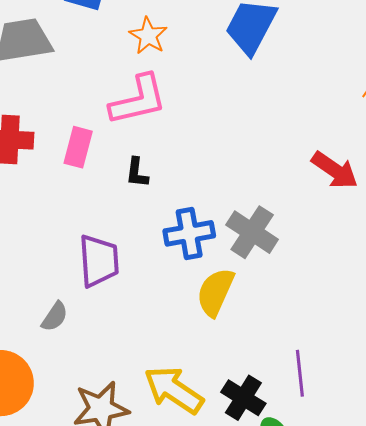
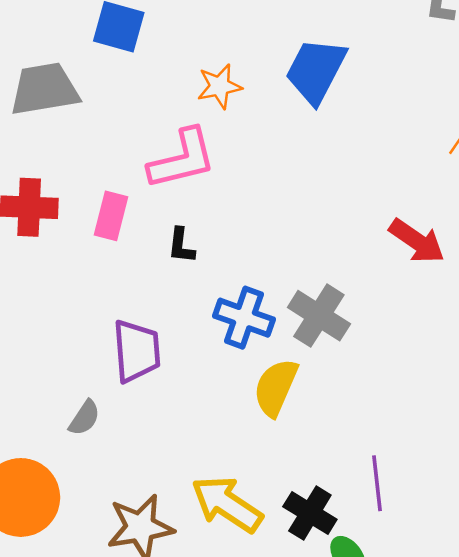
orange star: (148, 36) -> (219, 86), moved, turned 30
blue cross: (189, 233) -> (244, 318), turned 30

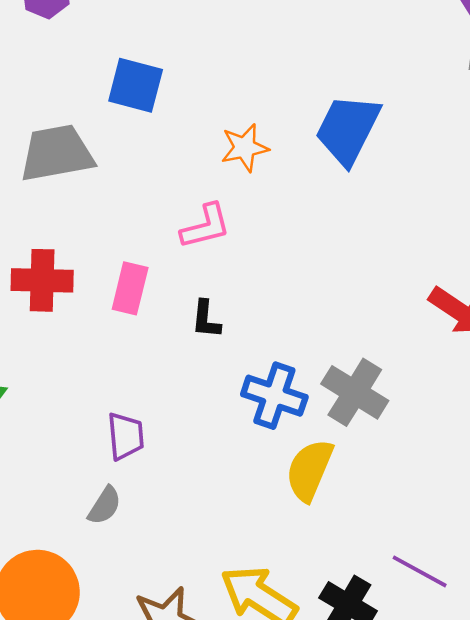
pink L-shape: (182, 159) -> (206, 226), size x0.7
purple trapezoid: (137, 351) -> (126, 436), moved, size x0.7
purple line: (377, 483) -> (420, 571), turned -54

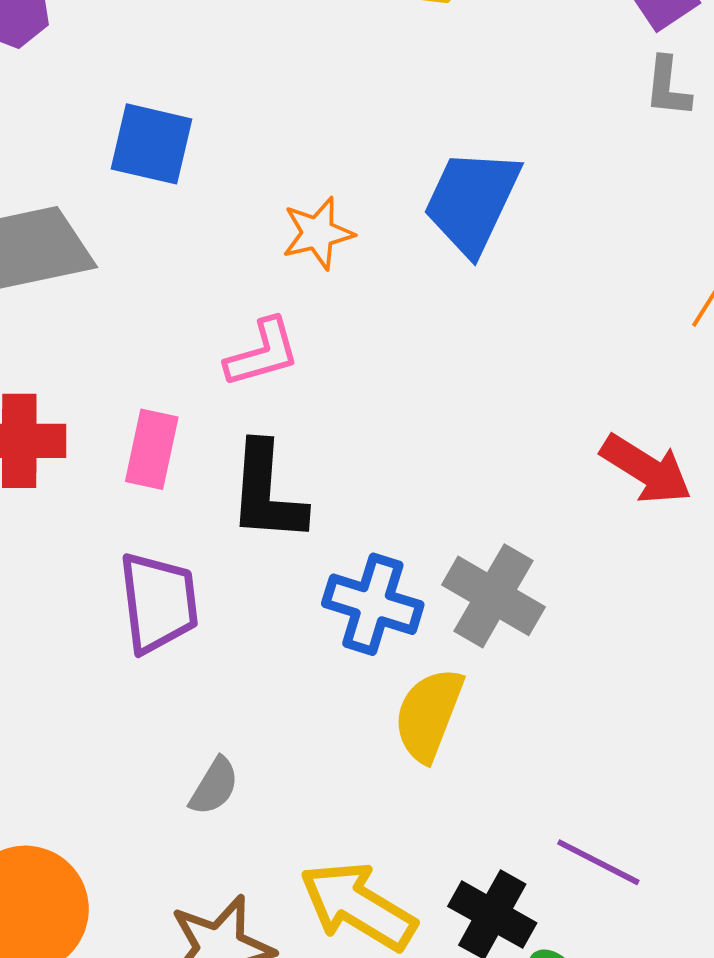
black L-shape: (206, 319) -> (267, 492), size x1.8
purple trapezoid: (126, 436) -> (158, 603), moved, size x1.4
gray semicircle: (105, 506) -> (214, 786), moved

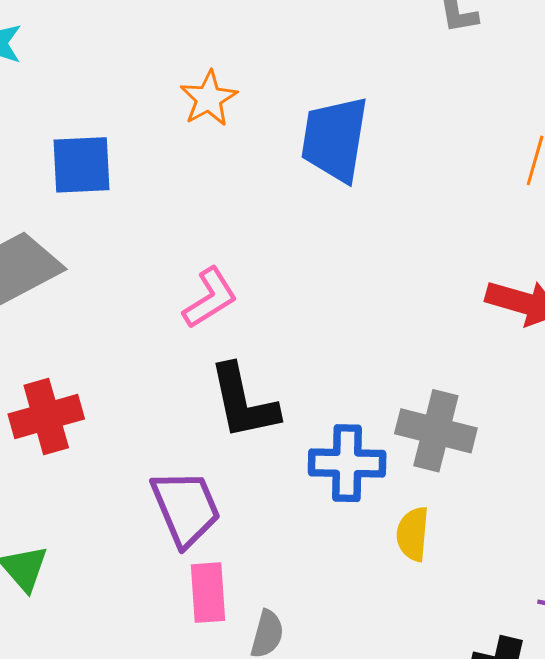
orange star: (318, 233) -> (209, 98), moved
pink rectangle: (152, 449) -> (208, 593), moved
yellow semicircle: (429, 715) -> (413, 534), size x0.7

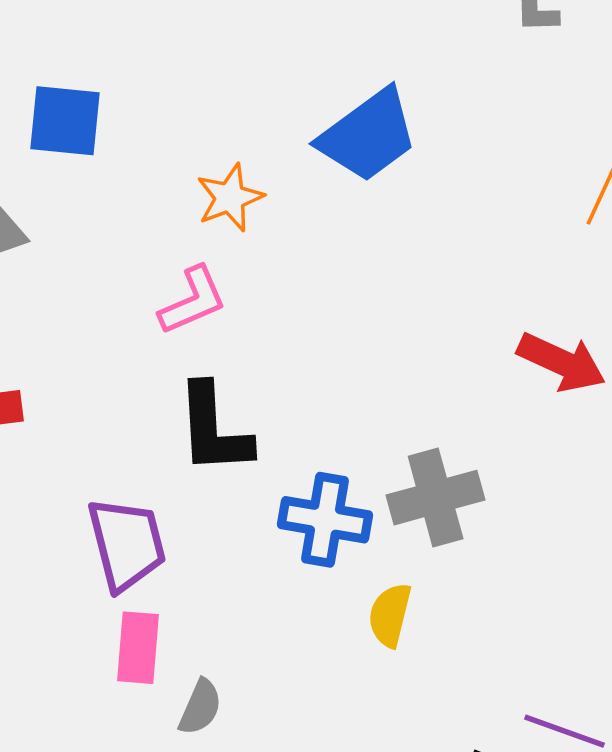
orange star: (209, 98) -> (230, 198), moved
blue trapezoid: (335, 139) -> (368, 135), turned -144
gray cross: (436, 431) -> (436, 498), turned -38

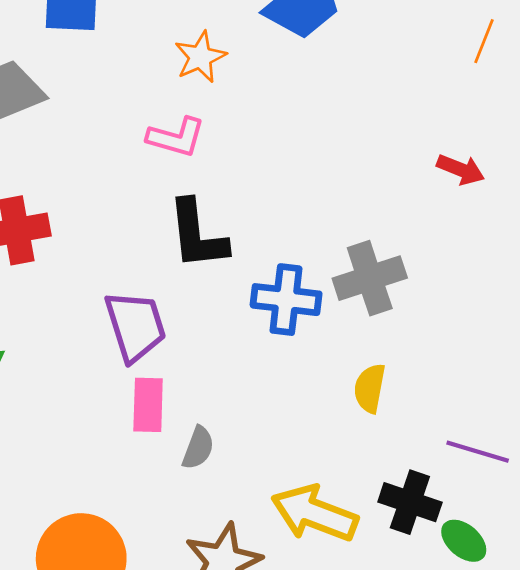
pink L-shape: (193, 301) -> (176, 137), turned 42
red arrow: (561, 362) -> (461, 169), size x0.7
yellow semicircle: (390, 615) -> (370, 388), moved

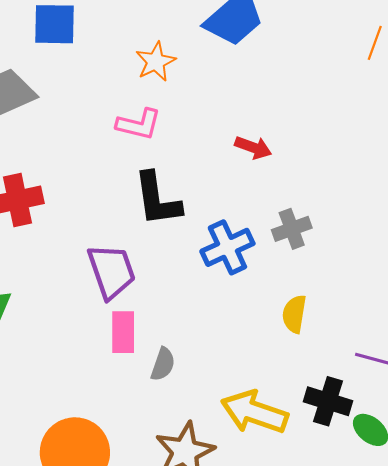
red arrow: (461, 169) -> (253, 147), moved
gray cross: (370, 278) -> (292, 229), size x0.7
blue cross: (286, 300) -> (227, 247), turned -30

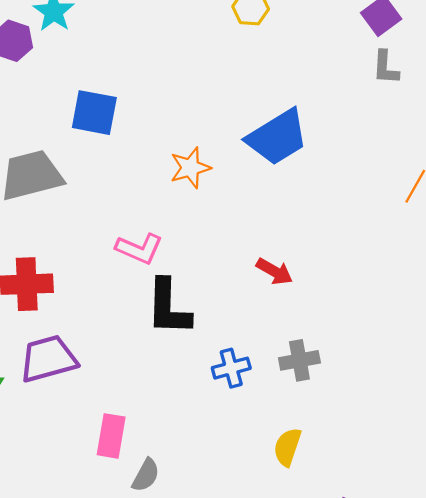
pink L-shape: (139, 124) -> (139, 249), moved
blue cross: (227, 247) -> (231, 368), size x0.7
purple trapezoid: (111, 271) -> (48, 359), moved, turned -96

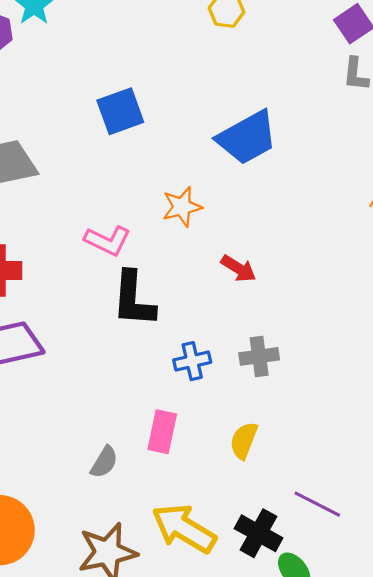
blue square: (94, 113) -> (120, 111), moved, turned -33
orange star: (190, 168) -> (182, 207), moved
pink rectangle: (111, 436) -> (162, 432), moved

